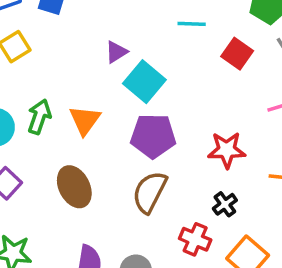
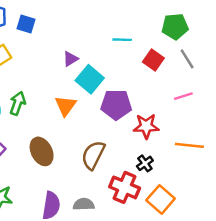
orange triangle: (85, 120) -> (66, 106), moved
purple pentagon: (153, 136) -> (116, 105), moved
red cross: (195, 239) -> (125, 187), size x1.4

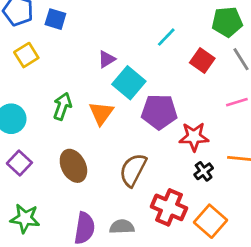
cyan line: (122, 40) -> (166, 37), turned -48
green arrow: (18, 103) -> (62, 106), moved
black cross: (145, 163) -> (204, 171), moved

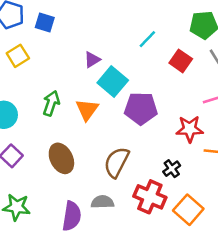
red star: (194, 137) -> (190, 129), moved
black cross: (204, 171) -> (172, 169), moved
gray semicircle: (122, 227) -> (102, 202), moved

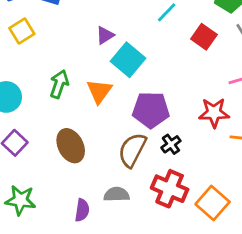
purple pentagon: (141, 108) -> (151, 110), moved
black cross: (172, 169) -> (171, 144), moved
purple semicircle: (72, 216) -> (82, 210), size x0.7

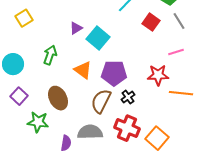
purple triangle: (105, 35) -> (76, 28), moved
orange triangle: (99, 91) -> (83, 70), moved, turned -30
gray semicircle: (116, 194) -> (90, 132), size x1.4
green star: (20, 200) -> (38, 122), moved

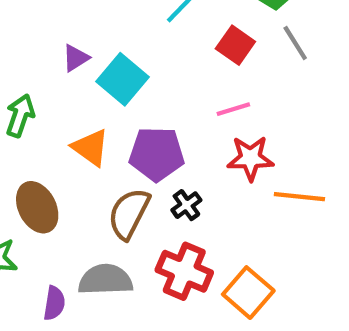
pink line: (176, 52) -> (233, 109), moved

